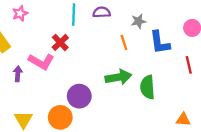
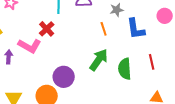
red line: (189, 65) -> (152, 62), moved
green arrow: (118, 77) -> (99, 60), turned -45

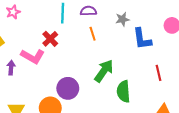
orange line: (104, 29) -> (93, 34), moved
green semicircle: (125, 69) -> (123, 91), moved

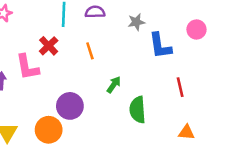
orange line: (93, 34) -> (90, 51), moved
pink L-shape: (33, 56) -> (27, 67), turned 50
green arrow: (104, 71) -> (114, 85), size x0.6

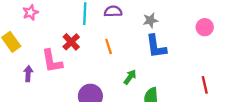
blue L-shape: (160, 46) -> (156, 46), moved
red line: (180, 87) -> (205, 85), moved

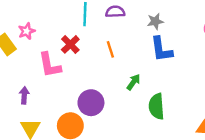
pink star: (30, 12) -> (27, 31), moved
purple arrow: (28, 74) -> (24, 95), moved

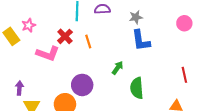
orange line: (110, 49) -> (88, 41), moved
pink L-shape: (50, 65) -> (48, 54), turned -60
purple arrow: (24, 95) -> (19, 88), moved

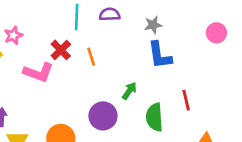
red line: (184, 75) -> (186, 100), moved
purple circle: (82, 85) -> (103, 116), moved

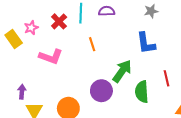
gray star: (153, 25) -> (151, 11), moved
red cross: (61, 50) -> (59, 21), moved
green arrow: (129, 91) -> (122, 71), size x1.6

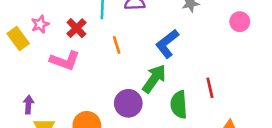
red cross: (59, 21) -> (76, 28), moved
blue L-shape: (146, 43) -> (167, 44), moved, turned 60

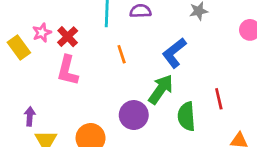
red cross: (76, 28) -> (68, 37), moved
pink L-shape: (65, 61) -> (68, 70), turned 84

